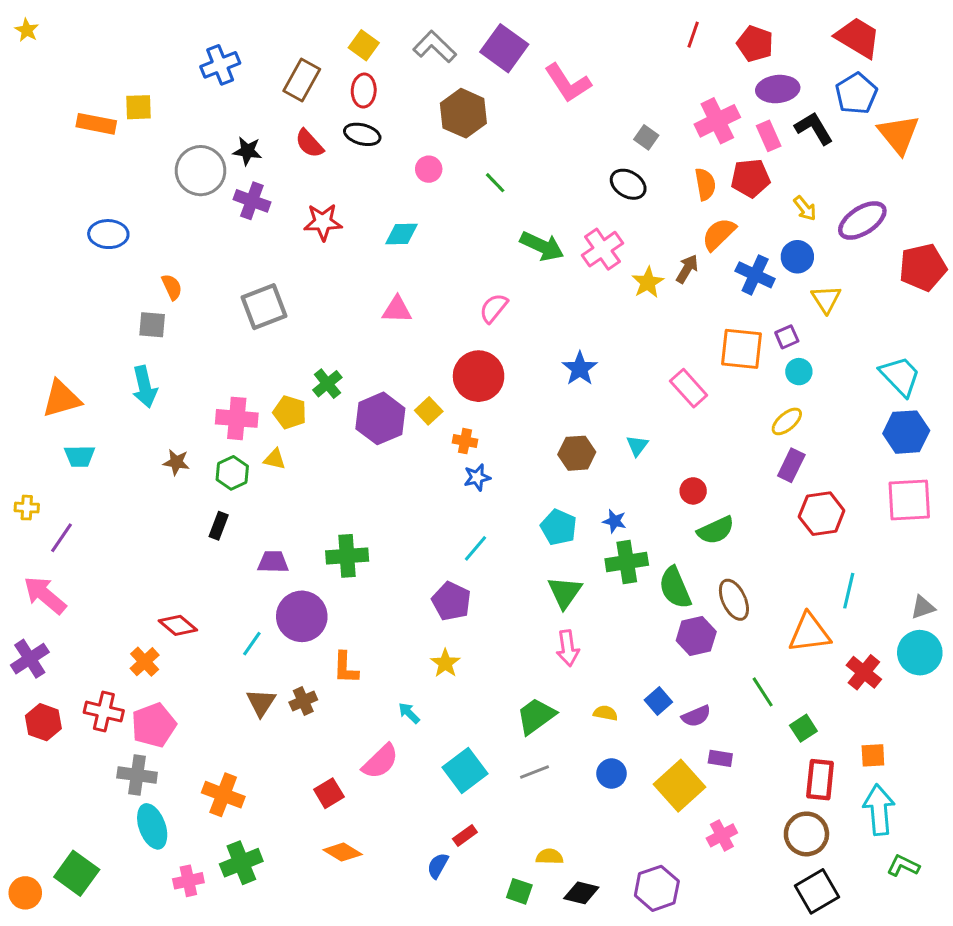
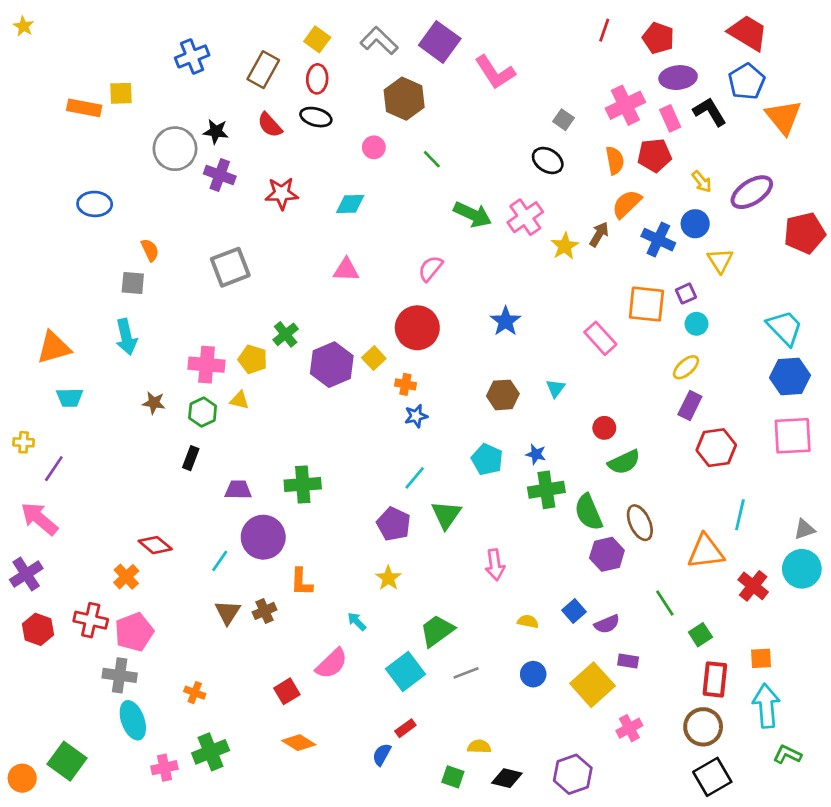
green triangle: (565, 592) -> (446, 515), moved
green trapezoid: (536, 716) -> (437, 631), moved
orange cross: (223, 795) -> (195, 693), size x0.6

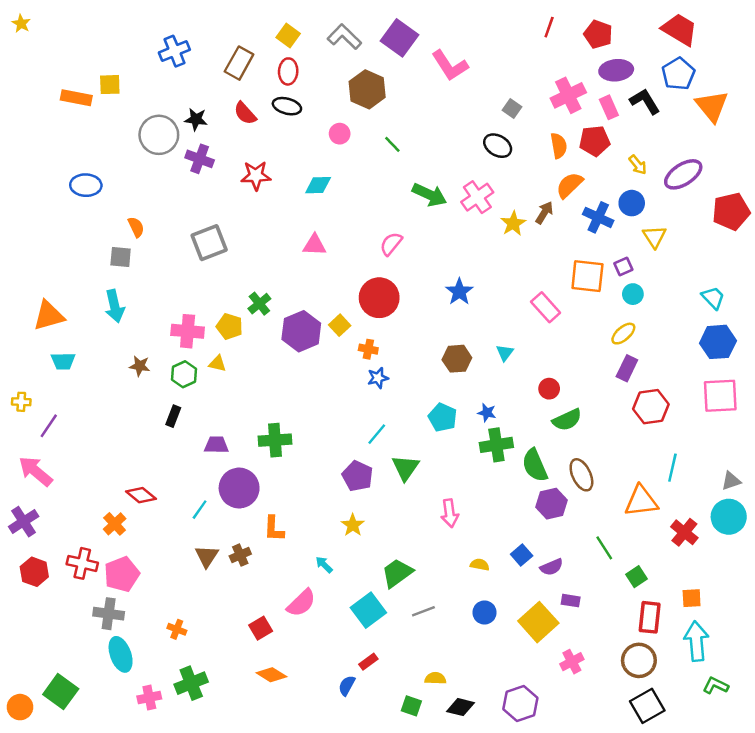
cyan trapezoid: (785, 328) -> (713, 298), size x0.7

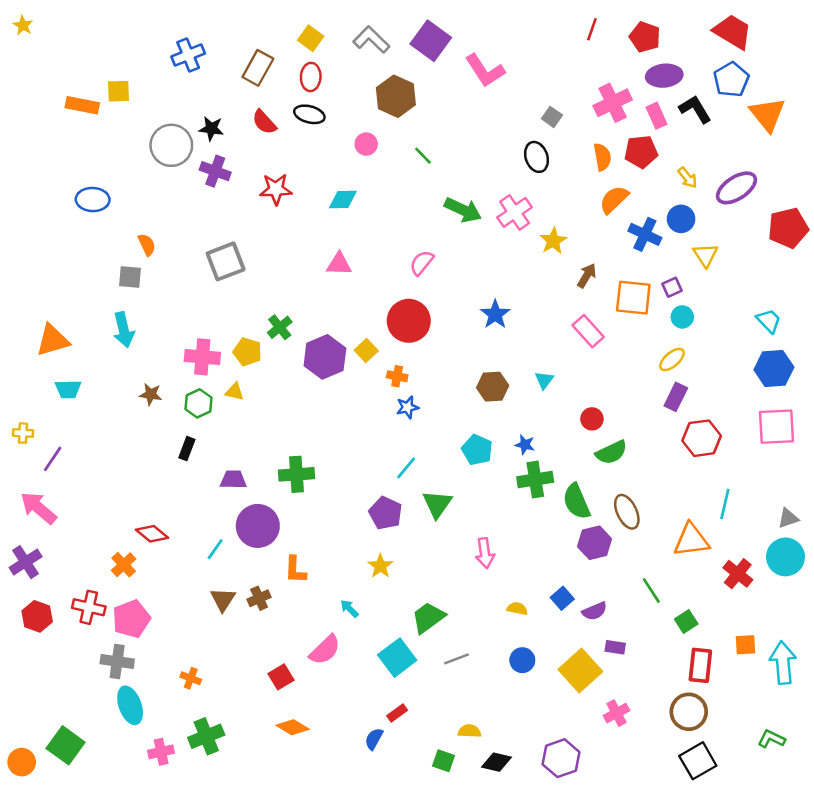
black ellipse: (498, 146) -> (536, 157), turned 40
brown arrow: (544, 213) -> (587, 276), moved
cyan arrow: (696, 641) -> (783, 663), moved

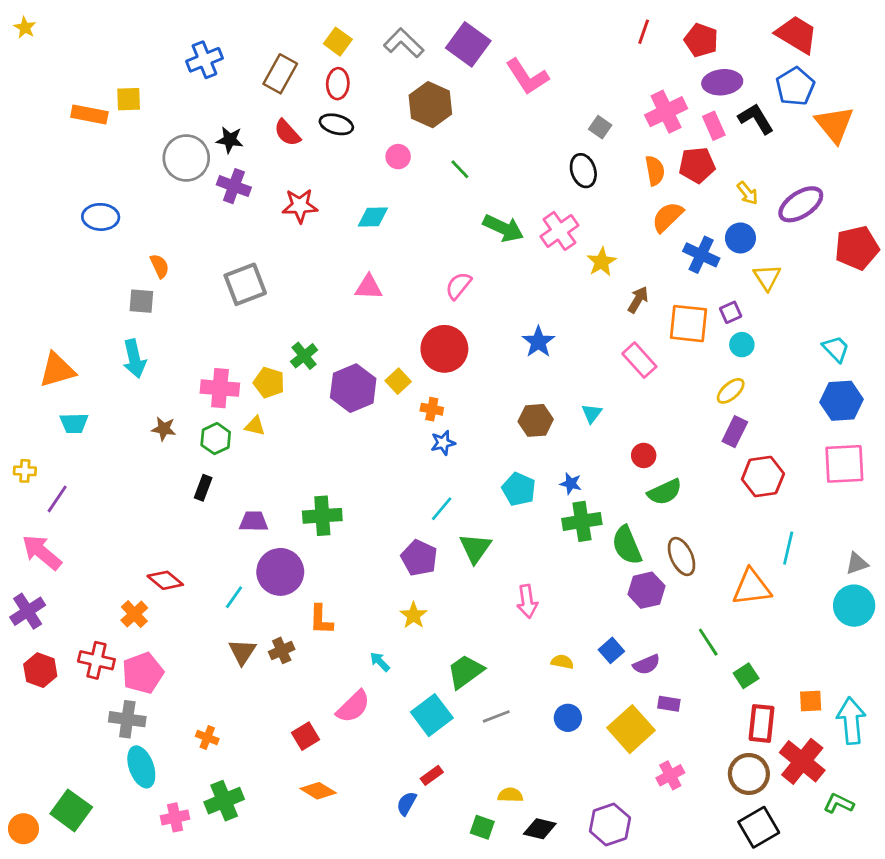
red cross: (738, 574) -> (802, 761), moved, size x1.4

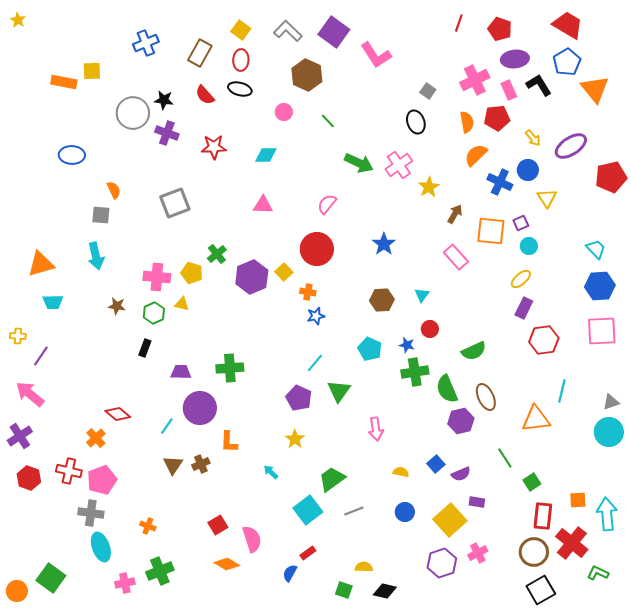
red circle: (644, 455) -> (430, 329), moved
pink semicircle: (353, 707) -> (252, 539), moved, turned -64
purple hexagon: (610, 824) -> (442, 563), moved

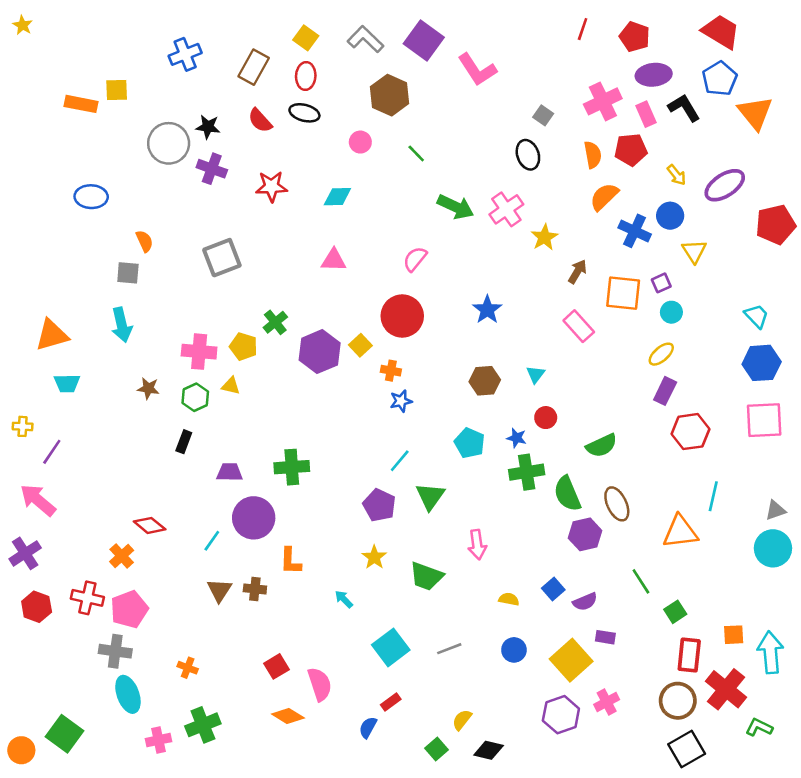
brown cross: (201, 464) -> (255, 589), turned 30
green trapezoid: (332, 479) -> (426, 576), moved, turned -124
yellow semicircle: (364, 567) -> (462, 720), turned -54
green square: (344, 590) -> (437, 749), turned 30

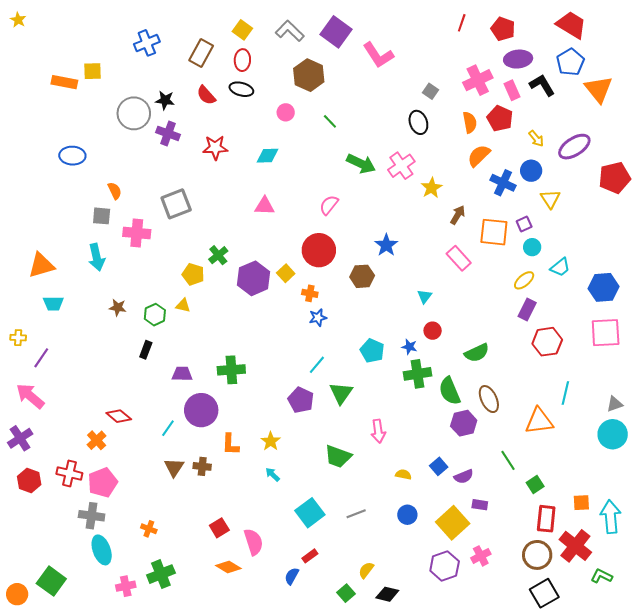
red pentagon: (631, 150) -> (500, 118), turned 30
cyan trapezoid: (756, 316) -> (560, 267), moved, turned 95
pink cross: (199, 352) -> (137, 233), moved
brown hexagon: (485, 381) -> (362, 276), moved
yellow star: (374, 557) -> (271, 441), moved

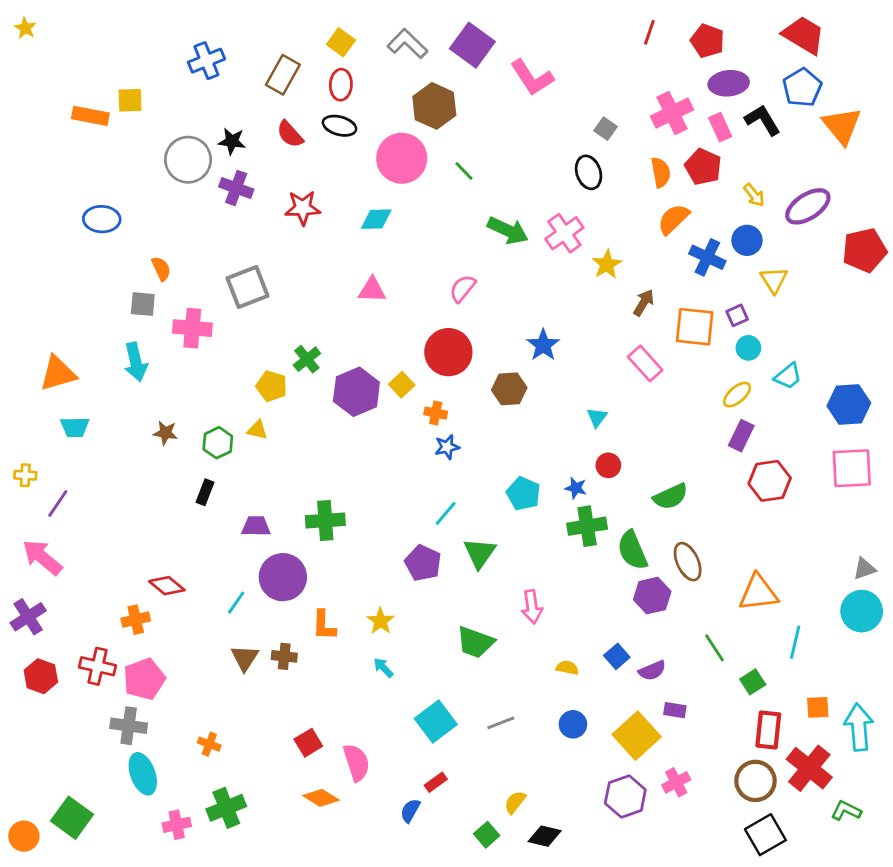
pink circle: (286, 112) -> (402, 158), size x2.0
cyan line: (565, 393) -> (795, 642), moved
orange cross: (97, 440) -> (136, 620), turned 30

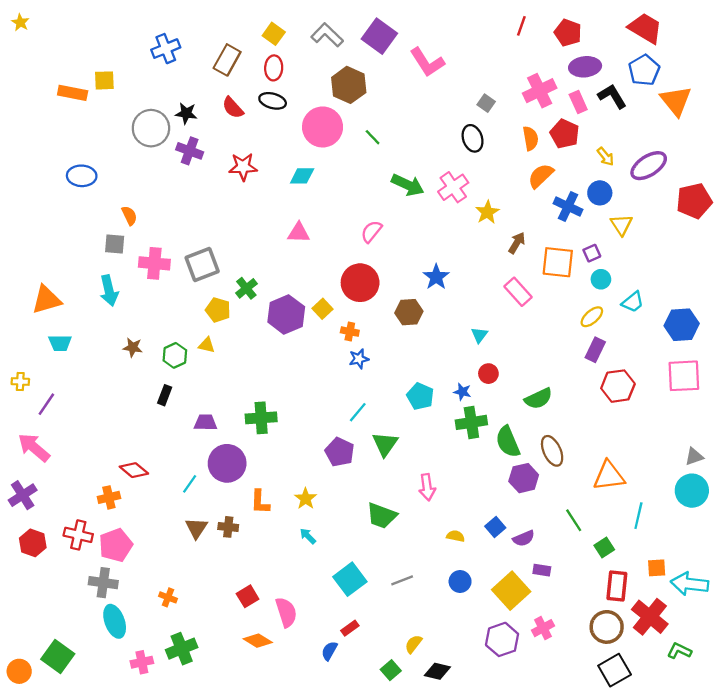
gray square: (247, 287) -> (202, 264), moved
cyan arrow: (859, 727) -> (690, 584), turned -78

